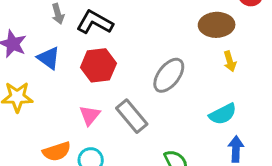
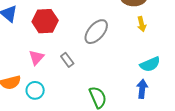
cyan semicircle: (223, 114) -> (150, 64), moved
gray rectangle: (132, 116) -> (67, 60), size x0.6

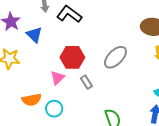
red hexagon: (45, 21) -> (72, 57), moved

